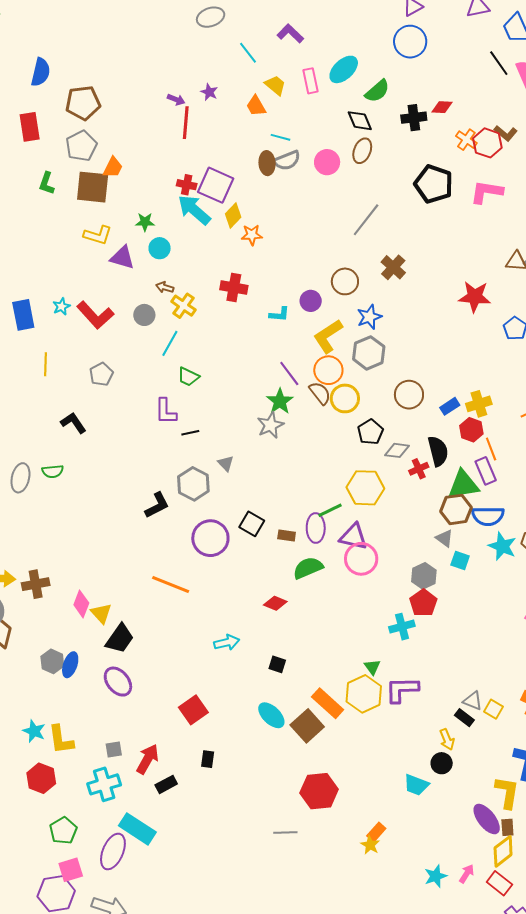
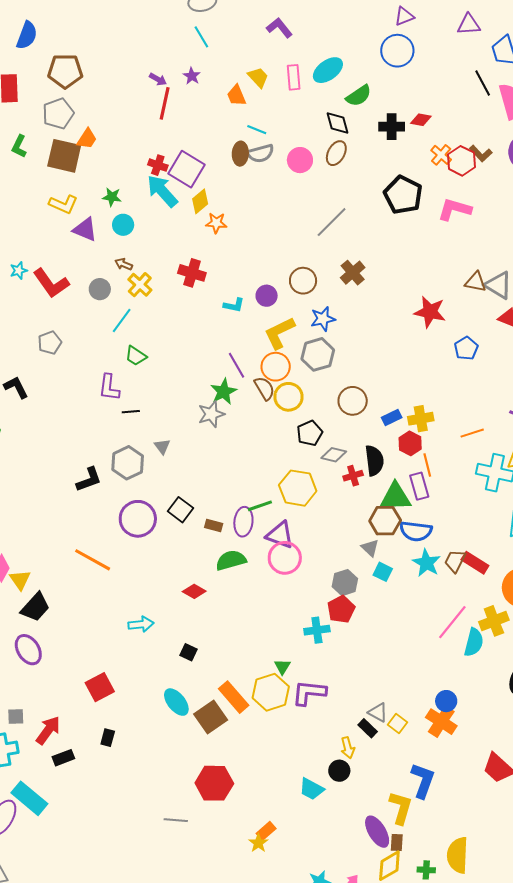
cyan line: (248, 53) -> (201, 37), moved

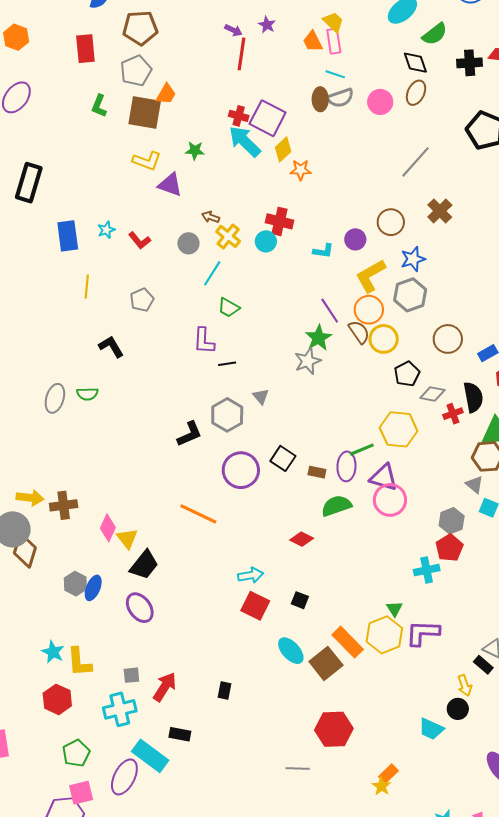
pink rectangle: (294, 77) -> (334, 41), moved
cyan circle: (123, 225) -> (266, 241), moved
red L-shape: (51, 283) -> (140, 240), size x0.6
red square: (100, 687) -> (255, 606), moved, turned -32
black rectangle: (63, 758) -> (180, 734), moved, turned 35

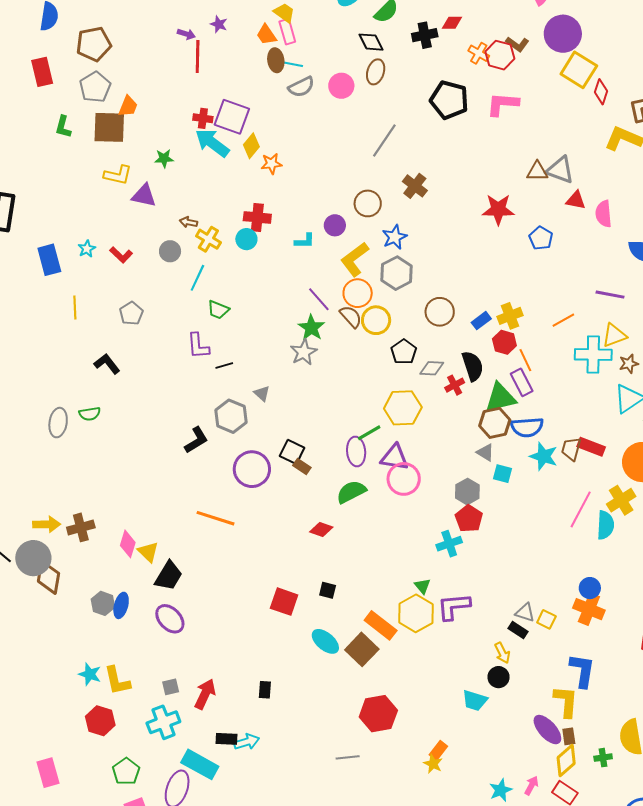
brown ellipse: (320, 99) -> (276, 60), moved
brown rectangle: (317, 472) -> (302, 466), moved, turned 30
cyan arrow: (251, 575) -> (247, 742), moved

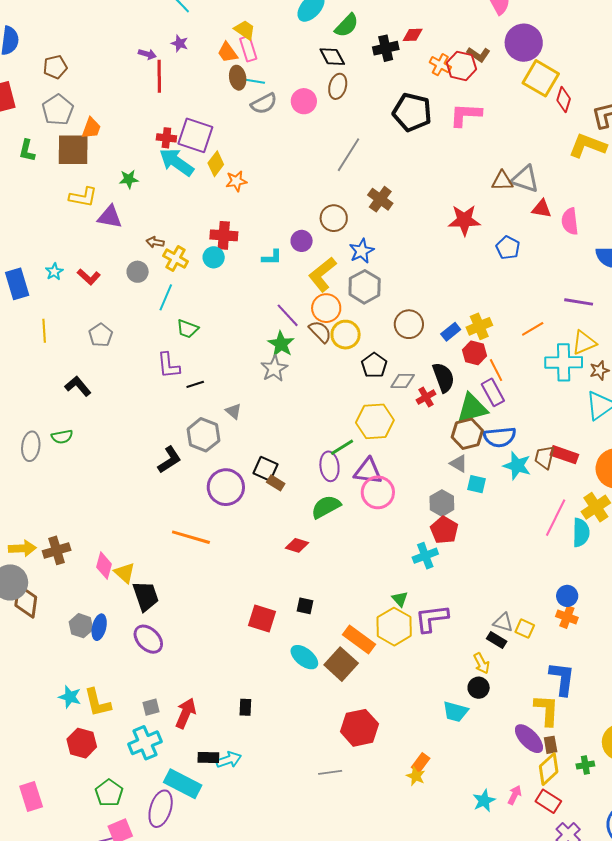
brown pentagon: (94, 44) -> (55, 67), size x0.7
black trapezoid: (169, 576) -> (146, 596), turned -48
orange cross: (589, 609) -> (567, 617), size x0.7

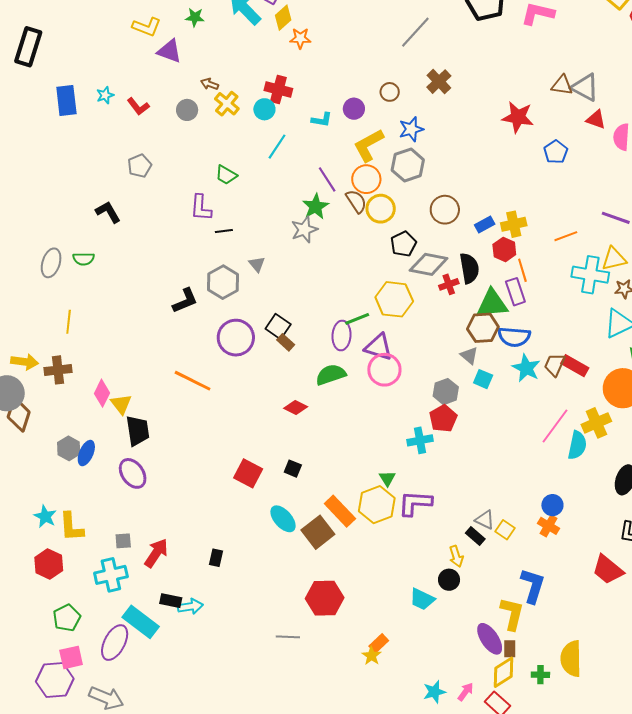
brown circle: (334, 218) -> (390, 92), size x0.7
cyan line: (166, 297) -> (277, 147), moved
yellow line: (44, 331) -> (69, 322), moved
gray diamond: (403, 381) -> (429, 264), size x1.5

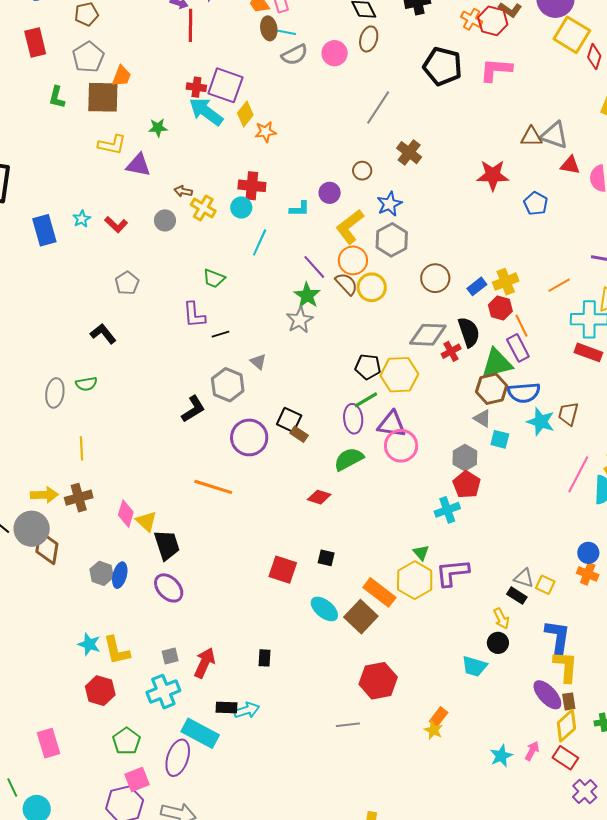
black pentagon: (403, 244) -> (368, 367), moved, turned -30
red rectangle: (575, 366) -> (588, 352), moved
blue L-shape: (533, 586) -> (558, 637), moved

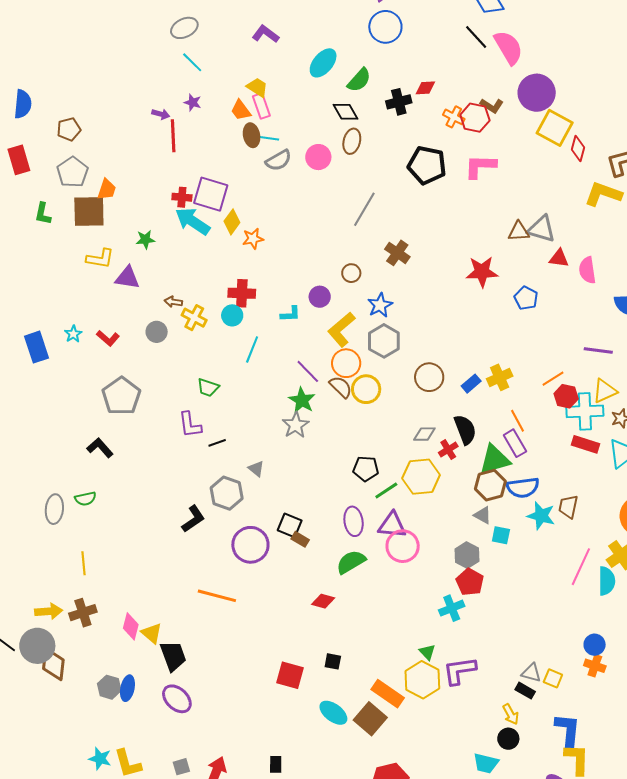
gray pentagon: (127, 283) -> (121, 396), size x1.6
red hexagon: (500, 308) -> (566, 396), moved
gray diamond: (428, 335) -> (424, 434), size x0.6
yellow hexagon: (399, 375) -> (421, 477), moved
green line: (366, 400) -> (386, 491), moved

